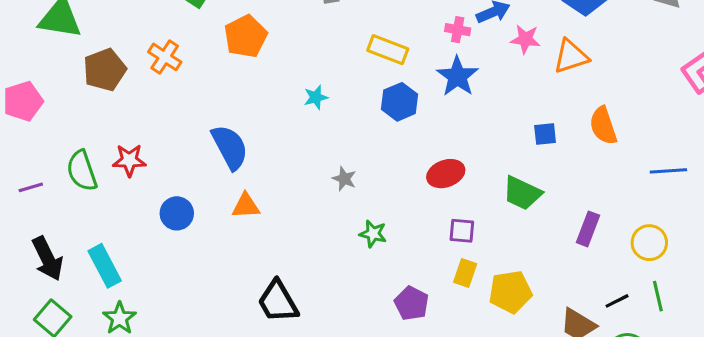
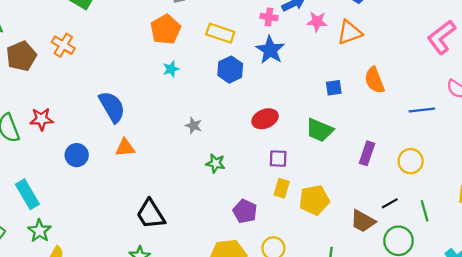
orange pentagon: (246, 36) -> (166, 29), moved
green line: (658, 296) -> (425, 211), moved

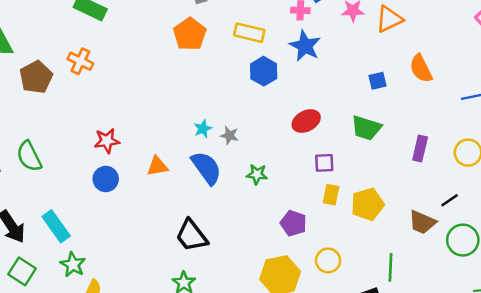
cyan star: (171, 69) -> (203, 129), moved
blue semicircle: (112, 107) -> (206, 168), moved
red star: (42, 119) -> (107, 141), moved

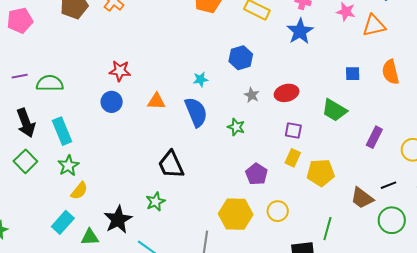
blue hexagon: (264, 71) -> (241, 58), moved
gray star: (229, 135) -> (252, 95), moved
green semicircle: (29, 156) -> (50, 83), moved, turned 104

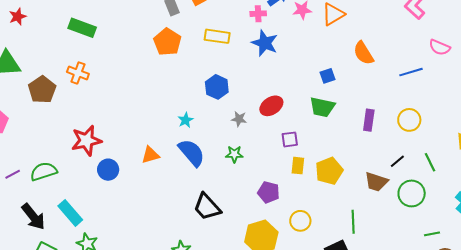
red star: (120, 71) -> (86, 141), moved, size x1.4
blue square: (353, 74) -> (328, 76), moved
black trapezoid: (171, 165) -> (207, 207), moved

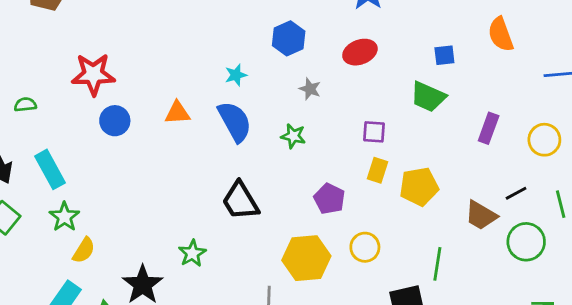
red ellipse: (271, 106) -> (360, 52), moved
green semicircle: (44, 171) -> (25, 105), size x0.6

